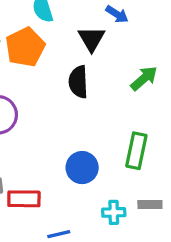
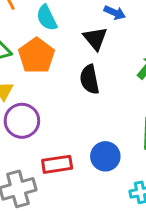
red rectangle: (24, 199) -> (57, 164), moved

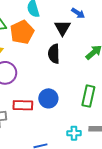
blue circle: (105, 156) -> (48, 98), moved

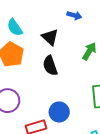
blue arrow: (78, 13) -> (74, 15), moved

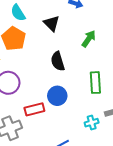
black semicircle: (50, 66) -> (58, 61), moved

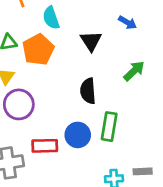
green rectangle: (95, 83) -> (109, 127), moved

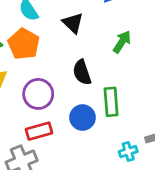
purple circle: (19, 104) -> (38, 94), moved
red rectangle: (45, 146) -> (39, 131), moved

